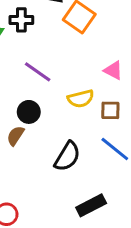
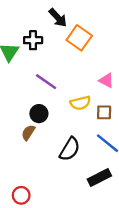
black rectangle: (91, 205) -> (99, 178), moved

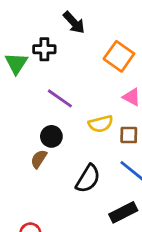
orange square: (79, 38) -> (119, 56), moved

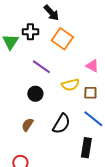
orange square: (119, 56) -> (62, 39), moved
brown semicircle: (39, 159) -> (27, 125), moved
black rectangle: (123, 212) -> (86, 148), turned -54

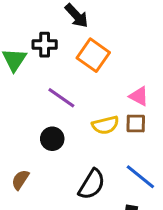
brown square: (90, 93) -> (136, 124), moved
brown semicircle: (27, 125) -> (20, 180), moved

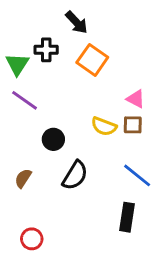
purple line: (61, 98) -> (25, 100), moved
yellow semicircle: (105, 125) -> (104, 126), turned 35
black semicircle: (92, 184) -> (75, 175), moved

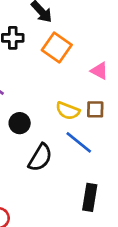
pink triangle: (136, 99) -> (99, 71), moved
blue line: (137, 175) -> (79, 142), moved

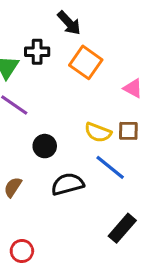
black semicircle: (40, 158) -> (68, 184), turned -136
black rectangle: (90, 197) -> (122, 228), turned 32

